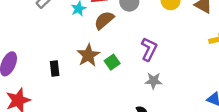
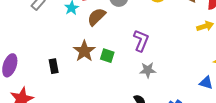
green square: (112, 62) -> (107, 56), turned -32

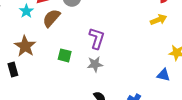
brown star: (84, 51) -> (25, 46), moved
gray star: (148, 70) -> (95, 64), moved

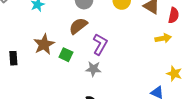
brown semicircle: (51, 18) -> (78, 26), moved
brown star: (25, 46) -> (44, 44), moved

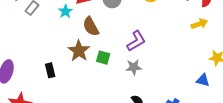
brown semicircle: (78, 26) -> (91, 27), moved, turned -72
purple L-shape: (100, 44) -> (136, 41), turned 40

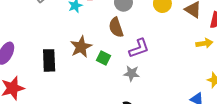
brown semicircle: (91, 27) -> (116, 27), moved
black rectangle: (50, 70) -> (49, 60), size x1.5

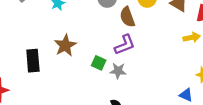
brown semicircle: (116, 27) -> (127, 17), moved
green square: (103, 58) -> (99, 63), moved

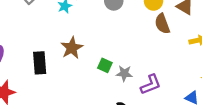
brown semicircle: (127, 17) -> (162, 24), moved
purple L-shape: (125, 45) -> (151, 85), moved

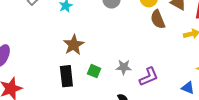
black rectangle: (40, 63) -> (66, 76), moved
green square: (105, 65) -> (94, 71), moved

